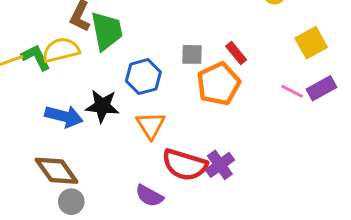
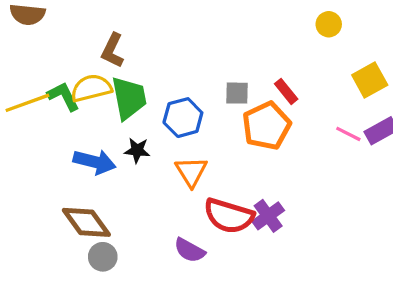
green trapezoid: (107, 31) -> (129, 98), moved
black star: (102, 106) -> (137, 150), size x0.7

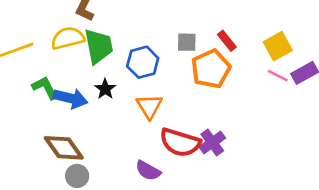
yellow square: (370, 80) -> (278, 46), moved
green L-shape: (63, 96) -> (45, 88), moved
black star: (137, 150) -> (105, 89), turned 30

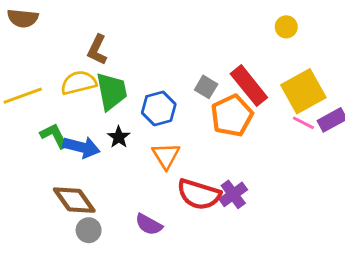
red rectangle: (227, 41) -> (249, 86), size x1.8
gray square: (187, 42) -> (206, 87), turned 30
yellow square: (278, 46) -> (303, 91), size x1.4
purple semicircle: (148, 171) -> (149, 224), moved

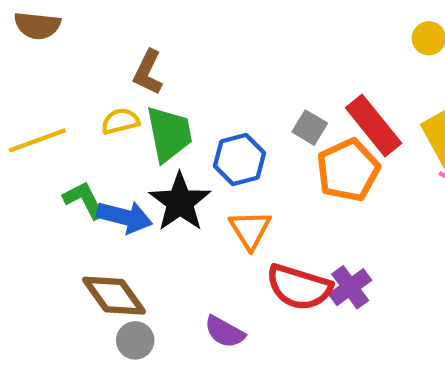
yellow semicircle: (79, 83) -> (120, 121), size x0.7
black star: (119, 137) -> (180, 202), size x1.8

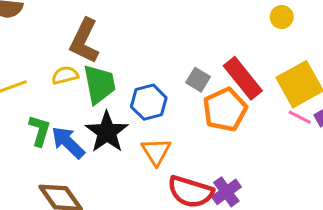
brown L-shape: (148, 72) -> (84, 41), size x1.4
green L-shape: (84, 200) -> (40, 131), turned 44
blue arrow: (125, 217) -> (68, 143), turned -150

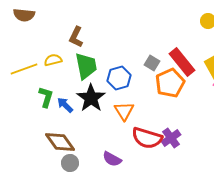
brown L-shape: (84, 41) -> (76, 37), size x0.7
yellow semicircle: (65, 75) -> (53, 60), moved
blue arrow: (68, 143) -> (65, 105), size x0.7

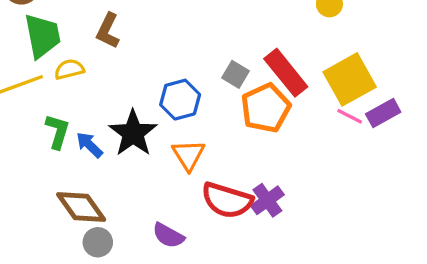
green trapezoid: (86, 66) -> (42, 36), moved

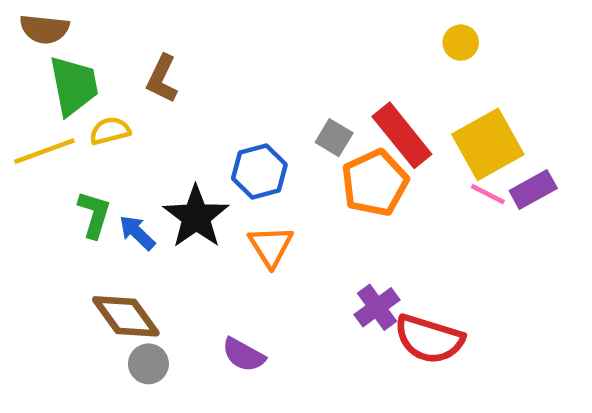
red semicircle: (227, 200) -> (429, 339), moved

